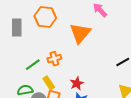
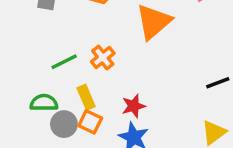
orange cross: (54, 59) -> (103, 57), turned -32

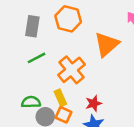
orange cross: (103, 57) -> (72, 70), size x1.6
green line: (64, 62) -> (37, 58), moved

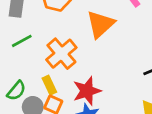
green semicircle: (31, 102) -> (16, 91), turned 132
red star: (94, 103) -> (87, 91), size x1.5

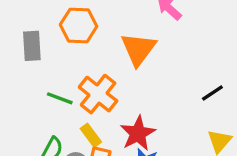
green line: (22, 41) -> (60, 98), moved, turned 60

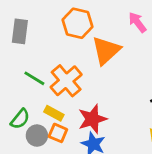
orange hexagon: (79, 25) -> (78, 23), moved
yellow rectangle: (91, 135) -> (54, 113), turned -36

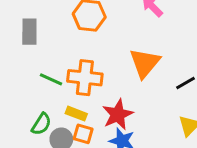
orange triangle: (106, 50) -> (145, 63), moved
orange cross: (66, 81) -> (85, 78), turned -36

